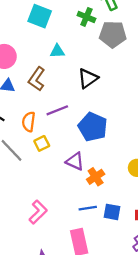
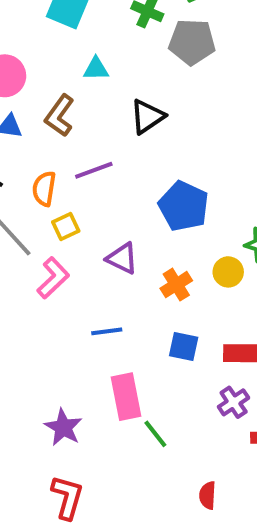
blue pentagon: (93, 127) -> (184, 206), moved
orange cross: (96, 177) -> (176, 285), moved
blue line: (88, 208) -> (107, 331), moved
pink L-shape: (38, 212) -> (53, 278), moved

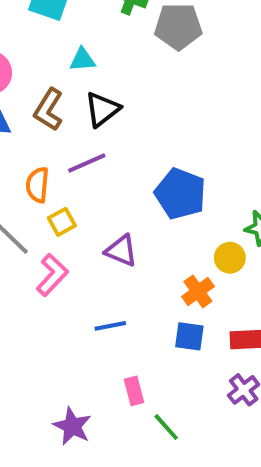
black triangle: (147, 117) -> (102, 109), moved
orange cross: (176, 285) -> (198, 291), moved
pink rectangle: (126, 397) -> (134, 391), size x0.6

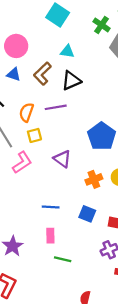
orange cross: (198, 291) -> (94, 179), moved
blue line: (110, 326) -> (51, 207), moved
green line: (166, 427) -> (63, 259), turned -49

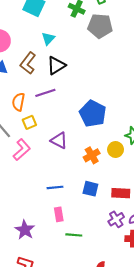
cyan triangle: (67, 51) -> (48, 39), turned -48

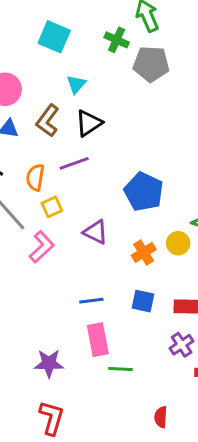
pink rectangle: (59, 214) -> (98, 340), size x1.5
purple star: (25, 230) -> (49, 363), turned -30

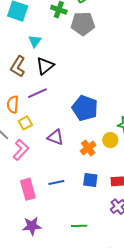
pink rectangle: (98, 340) -> (28, 189), moved

